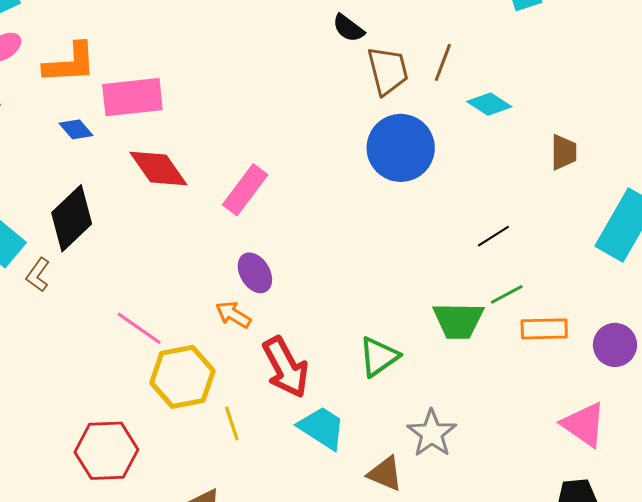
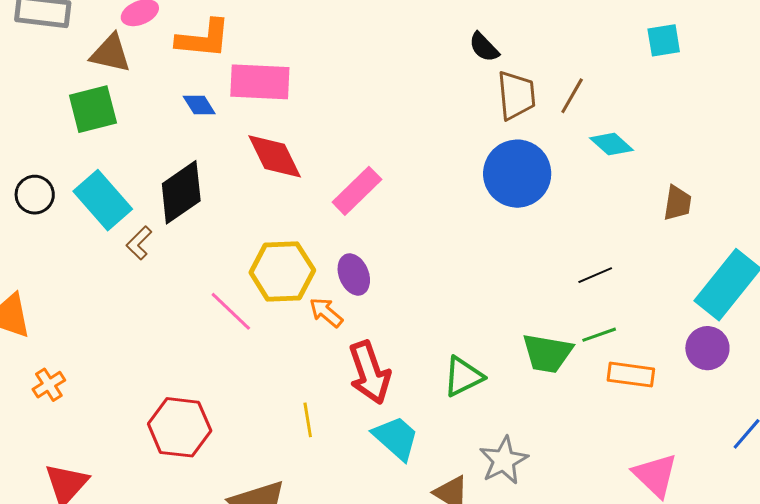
purple circle: (615, 345) -> (707, 348), moved
yellow hexagon: (182, 377) -> (282, 271), moved

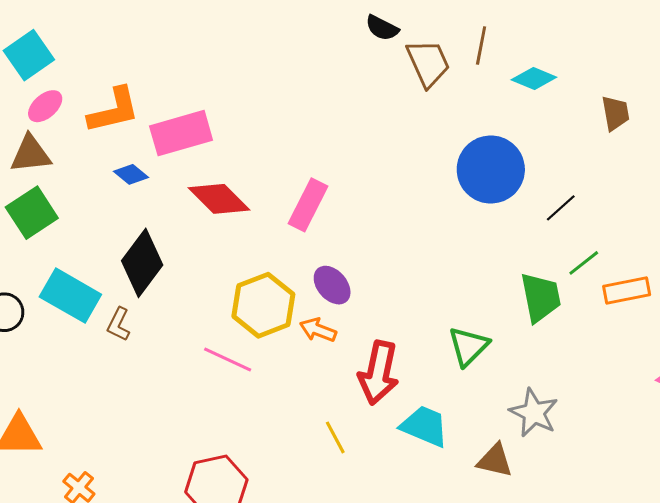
blue circle: (517, 174) -> (491, 170), moved
green trapezoid: (547, 353) -> (541, 297), turned -92
red arrow: (370, 373) -> (379, 373), turned 50

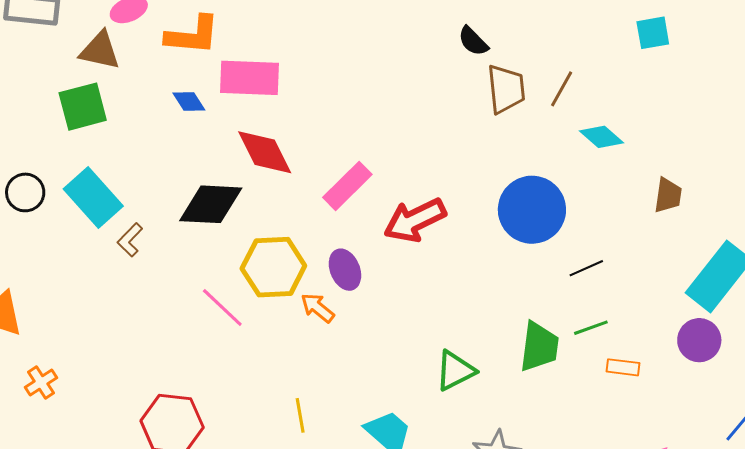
black diamond: (142, 263) -> (211, 204), moved, turned 38
orange rectangle: (627, 291) -> (623, 367), size x0.7
red arrow: (379, 373) -> (415, 220), moved, turned 34

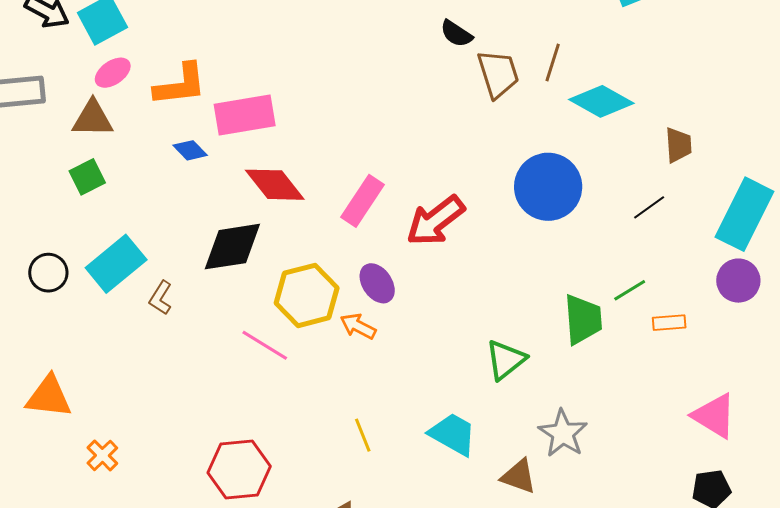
green square: (83, 107) -> (87, 177), size x0.7
cyan diamond: (601, 137) -> (601, 101), size x1.4
cyan rectangle: (93, 197) -> (116, 264), turned -76
black line: (586, 268) -> (649, 207), moved

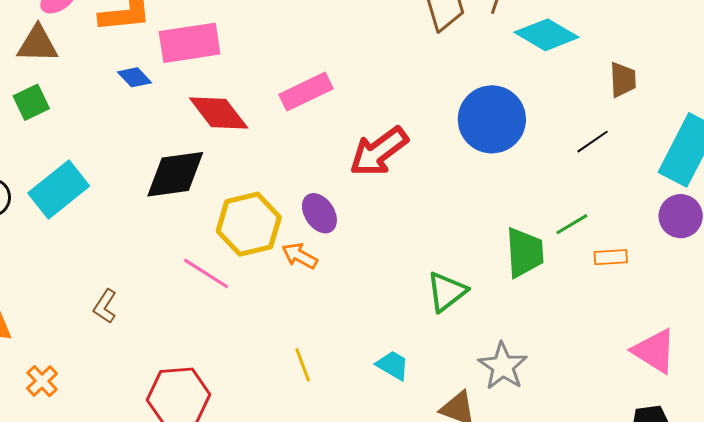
pink rectangle: (363, 201) -> (306, 92), moved, turned 30
brown L-shape: (161, 298) -> (105, 306), moved
cyan trapezoid: (453, 434) -> (393, 365), size x0.7

